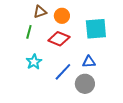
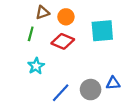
blue triangle: (89, 62) -> (113, 83), moved
blue line: (63, 72) -> (61, 93), moved

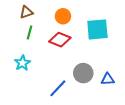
brown triangle: (42, 13) -> (26, 12), moved
cyan star: (36, 66) -> (22, 63), moved
gray circle: (91, 90) -> (83, 73), moved

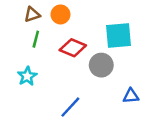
orange circle: (63, 16) -> (60, 14), moved
gray circle: (83, 73) -> (101, 65), moved

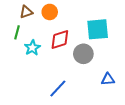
green line: (36, 39) -> (17, 32), moved
red diamond: (73, 48) -> (60, 40), turned -40
cyan star: (27, 76) -> (32, 48), moved

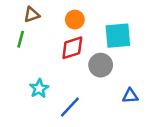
orange circle: (50, 12) -> (75, 20), moved
cyan star: (32, 48) -> (39, 88), moved

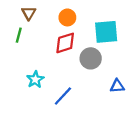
brown triangle: (32, 15) -> (29, 13), turned -40

